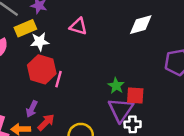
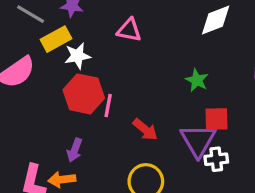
green star: (116, 86) -> (197, 80), moved
red arrow: (46, 122) -> (145, 129), moved, turned 90

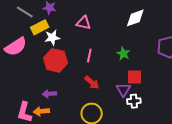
pink line: (108, 105) -> (89, 56), moved
purple triangle: (198, 141) -> (123, 90), size x0.7
purple arrow: (75, 150) -> (49, 94), turned 64

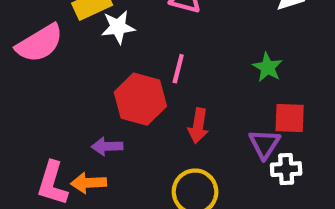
pink line: (89, 56) -> (178, 69), moved
red hexagon: (56, 60) -> (140, 99), moved
red arrow: (92, 82) -> (198, 126), turned 56

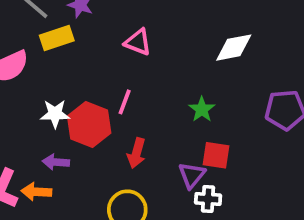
white star: (118, 27) -> (55, 114), moved

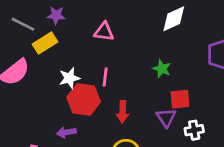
white star: (55, 114) -> (69, 78), moved
white cross: (208, 199) -> (194, 130), moved

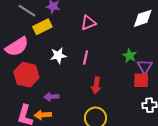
pink triangle: (104, 32) -> (88, 23), turned -35
red hexagon: (84, 99) -> (26, 75), moved
purple triangle: (166, 118) -> (145, 67), moved

